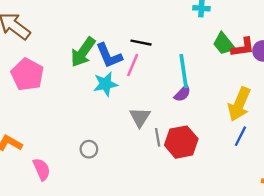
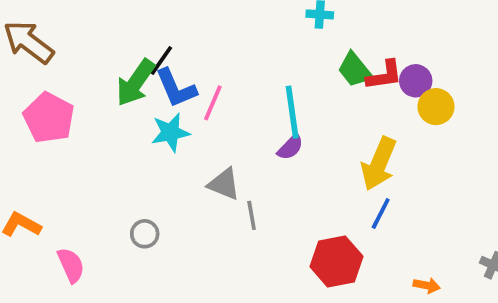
black line: (141, 43) -> (161, 61), moved, turned -66
gray triangle: (140, 117) -> (224, 184), turned -40
red hexagon: (181, 142) -> (336, 261), moved

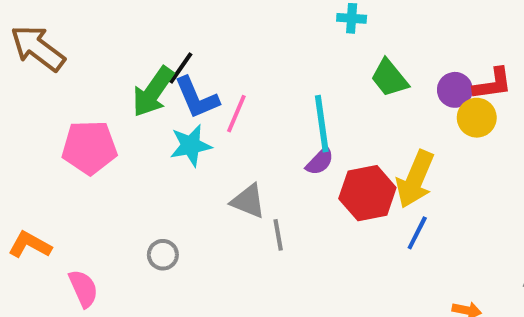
red L-shape: (384, 75) -> (493, 84), moved
pink pentagon: (49, 118) -> (89, 147), moved, turned -30
red hexagon: (336, 261) -> (367, 193), moved

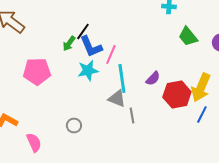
green arrow: (153, 92) -> (69, 44), size x0.6
cyan line: (322, 124) -> (122, 78), moved

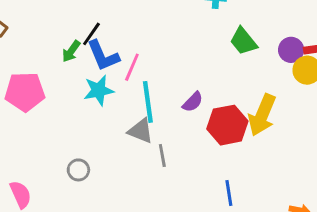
blue line: (202, 114) -> (229, 193), moved, turned -36

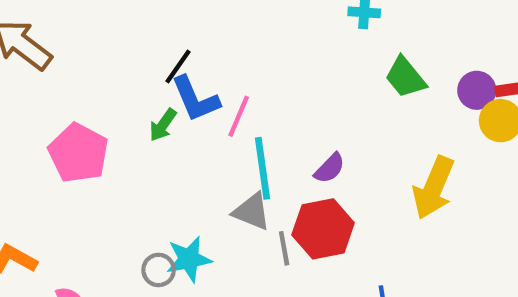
green arrow: (71, 51) -> (163, 125), moved
cyan star: (99, 90) -> (189, 259), moved
pink pentagon: (25, 92) -> (78, 153), turned 30
red hexagon: (227, 125) -> (323, 229), moved

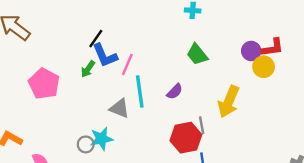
green trapezoid: (405, 77) -> (197, 54), moved
gray triangle: (252, 212) -> (119, 108), moved
red hexagon: (323, 229) -> (186, 138), moved
gray line: (284, 248) -> (202, 125), moved

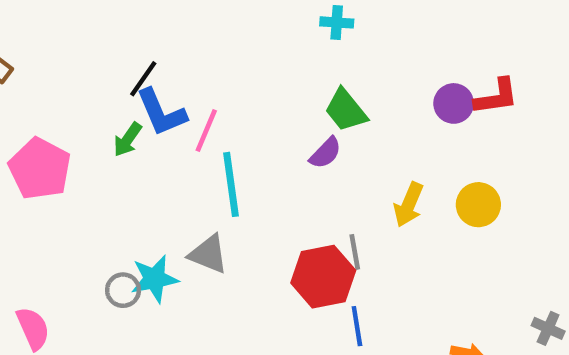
yellow circle: (264, 67) -> (478, 205), moved
purple semicircle: (175, 91) -> (325, 153), moved
yellow arrow: (229, 102) -> (409, 205), size x0.7
gray triangle: (119, 108) -> (208, 254), moved

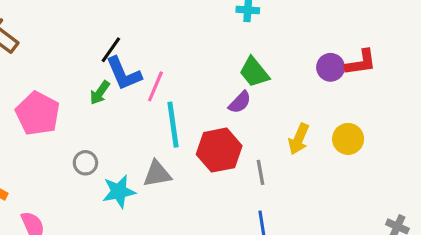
gray triangle: (208, 254) -> (157, 174), turned -32
red hexagon: (323, 277) -> (219, 150), moved
gray circle: (123, 290) -> (85, 163), moved

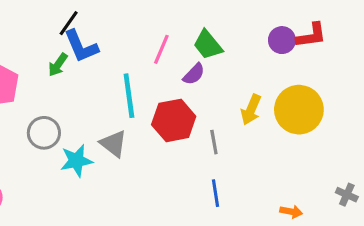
pink line: (155, 86) -> (161, 49), moved
yellow circle: (348, 139) -> (299, 110), size x1.6
gray circle: (85, 163) -> (44, 133), size x1.4
gray triangle: (157, 174) -> (113, 144), turned 48

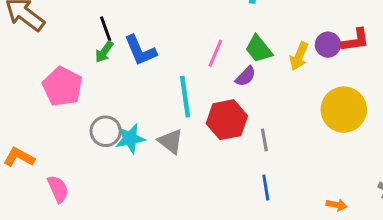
black line: (69, 23) -> (106, 29), moved, turned -55
green arrow: (58, 65) -> (104, 52), moved
yellow arrow: (251, 110) -> (299, 56), moved
cyan star: (76, 161) -> (130, 138), moved

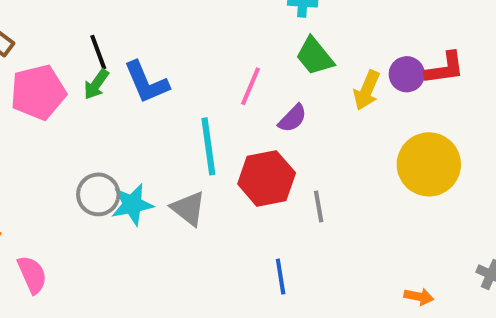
green trapezoid: (259, 49) -> (315, 56), moved
pink pentagon: (62, 86) -> (38, 92), moved, turned 30
blue line: (266, 188) -> (281, 277), moved

